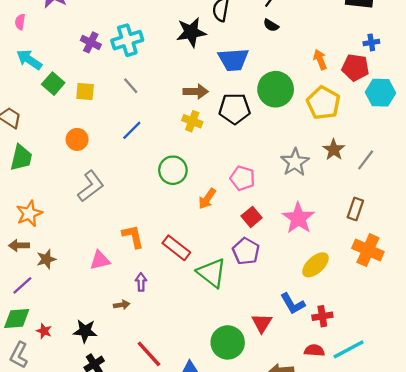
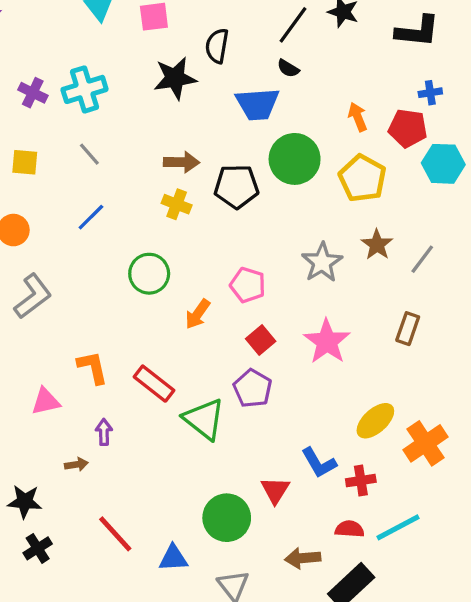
blue trapezoid: (233, 60) -> (257, 104), moved
orange cross: (368, 250) -> (425, 443), moved, turned 32
yellow ellipse: (315, 265) -> (375, 421), moved

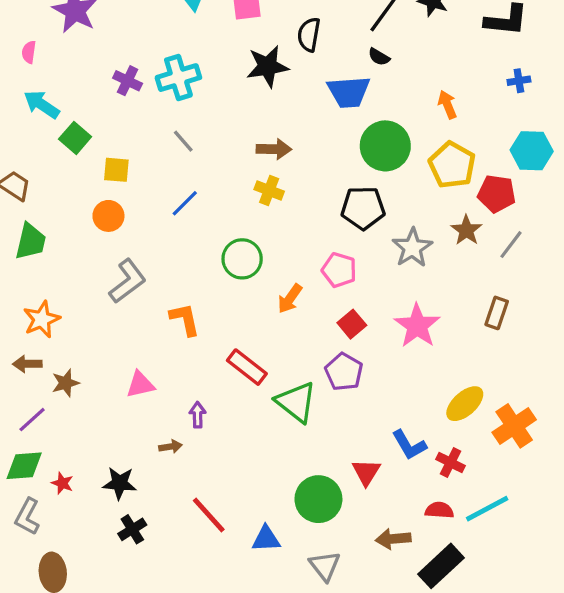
red pentagon: (408, 128) -> (497, 194), moved
yellow square: (25, 162) -> (116, 170), moved
black pentagon: (236, 186) -> (363, 208), moved
orange L-shape: (93, 367) -> (185, 319), moved
red cross: (361, 481) -> (450, 463), turned 36

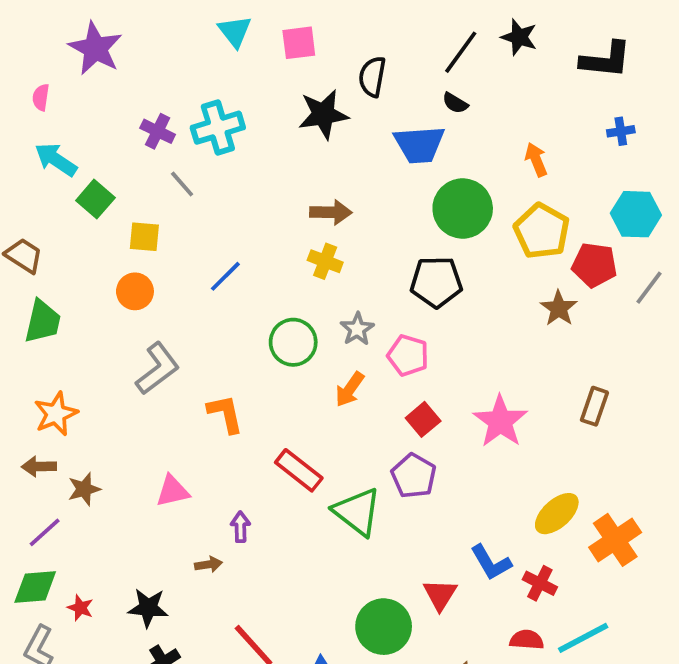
gray line: (183, 141) -> (182, 184), moved
gray line: (511, 245) -> (649, 288), moved
gray star: (412, 248) -> (357, 329), moved, size x0.7

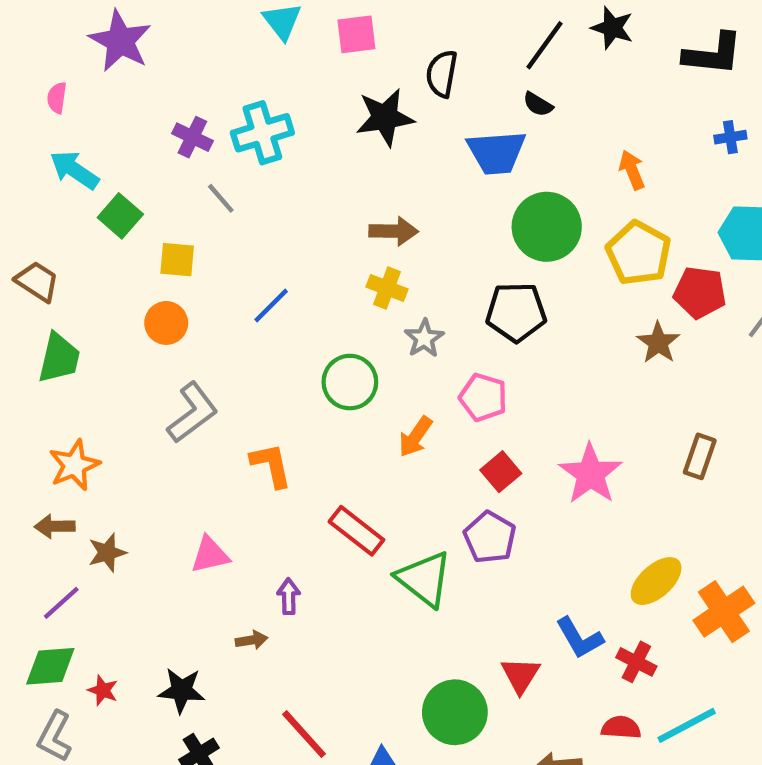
gray star: (357, 329) -> (424, 338), moved

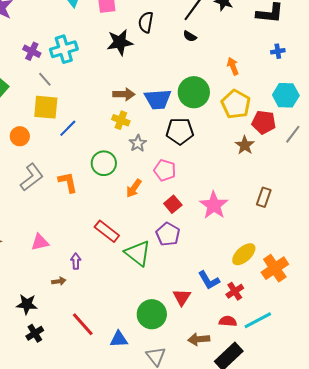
blue trapezoid: (496, 152) -> (158, 99), moved
yellow square: (177, 260) -> (46, 107), moved, size x1.5
orange L-shape: (271, 465) -> (68, 182), moved
red cross: (636, 662) -> (235, 291), turned 30

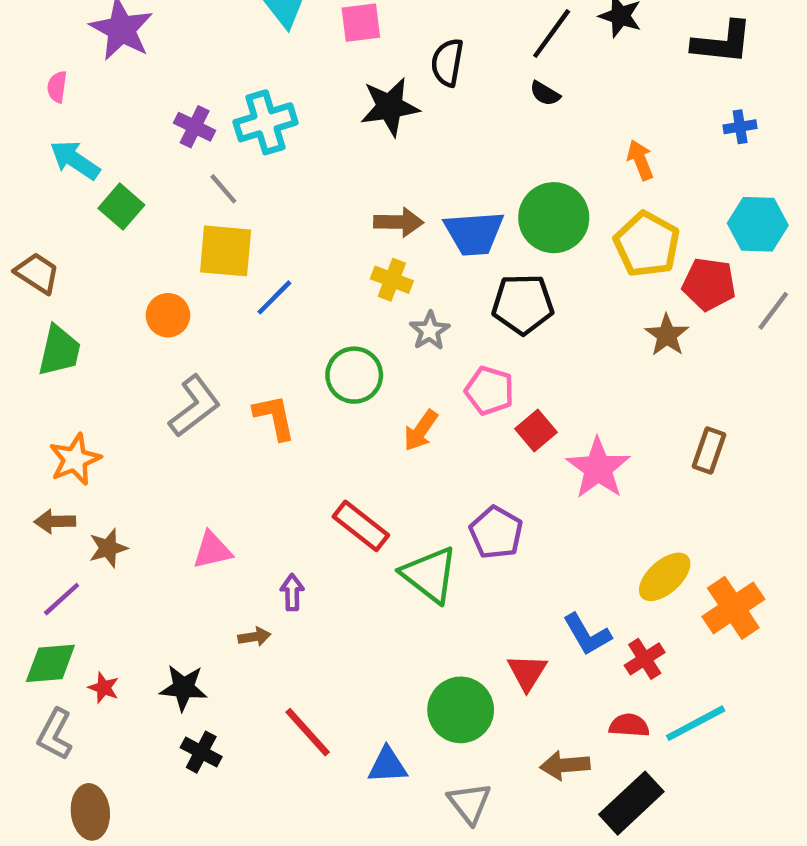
red square: (173, 204) -> (536, 431), moved
black cross: (35, 333) -> (201, 752), turned -30

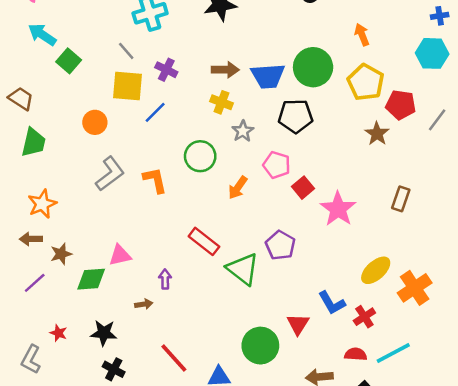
purple cross: (195, 127) -> (166, 70), moved
blue cross: (740, 127) -> (440, 16), moved
cyan hexagon: (758, 224) -> (432, 53), moved
green diamond: (50, 663) -> (91, 279), moved

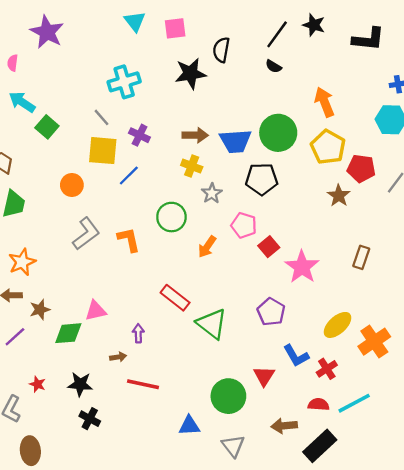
orange arrow: (362, 35) -> (324, 102), size x1.4
purple pentagon: (280, 245) -> (271, 312), moved
red line: (174, 358) -> (143, 384), moved, turned -36

